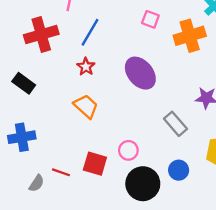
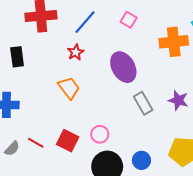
pink square: (150, 19) -> (129, 20), moved
black rectangle: (24, 83) -> (17, 57), turned 36
gray rectangle: (175, 124) -> (143, 103), moved

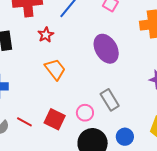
red star: (76, 52) -> (46, 35), moved
gray rectangle: (143, 103) -> (110, 100), moved

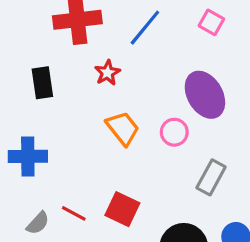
gray rectangle: (110, 100) -> (211, 177), turned 60
pink circle: (85, 113) -> (174, 132), moved

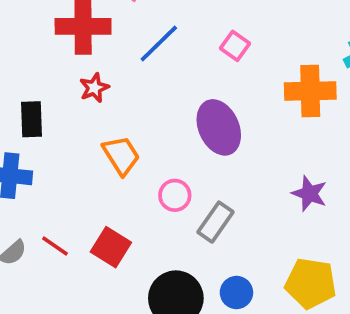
red star: (107, 73) -> (94, 88), moved
black rectangle: (42, 83) -> (31, 119), moved
pink circle: (174, 132) -> (175, 195), moved

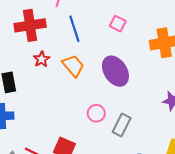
blue line: (159, 44) -> (74, 29), turned -55
orange trapezoid: (121, 155) -> (73, 66), moved

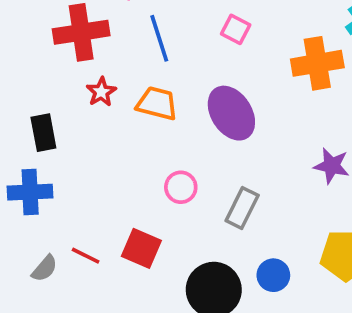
orange trapezoid: (73, 66) -> (157, 103), turned -35
pink circle: (96, 113) -> (181, 187), moved

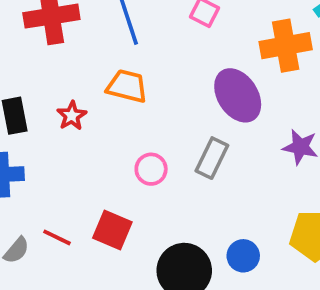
red star: (101, 92) -> (72, 116), moved
purple ellipse: (231, 113) -> (238, 95), moved
gray rectangle: (242, 208) -> (212, 158), moved

